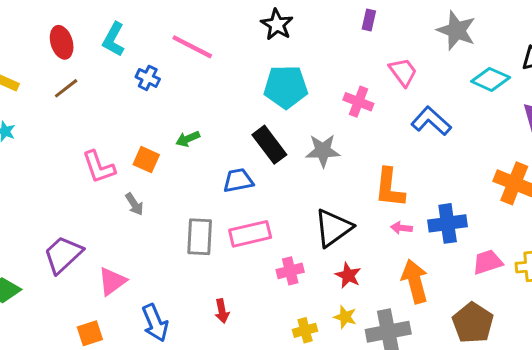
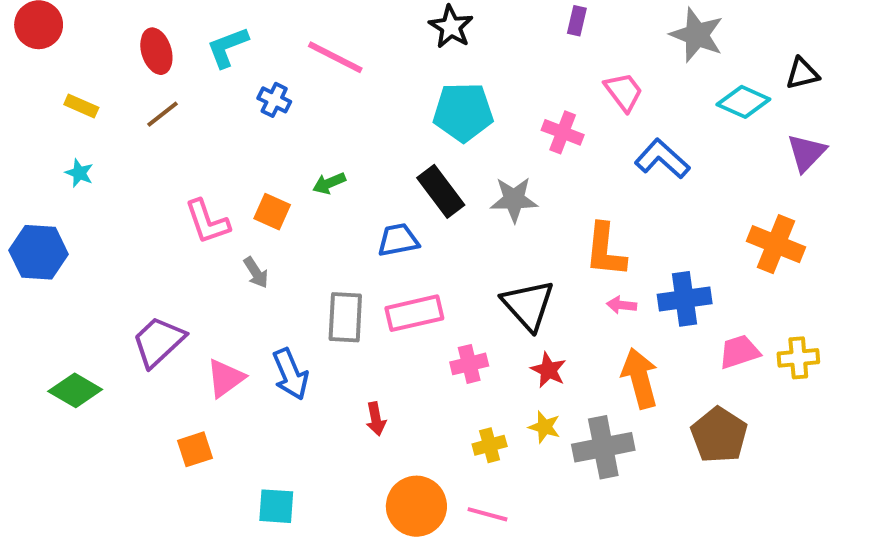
cyan L-shape: (114, 39) -> (228, 47), turned 40
black triangle: (333, 228) -> (528, 305), turned -36
blue arrow: (155, 323) -> (290, 374), moved

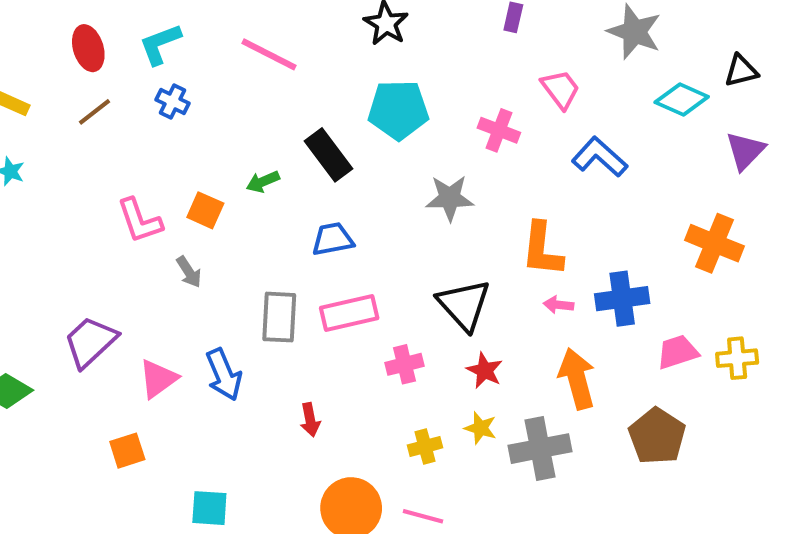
blue cross: (274, 100) -> (172, 102), moved
black rectangle: (441, 191) -> (329, 155), moved

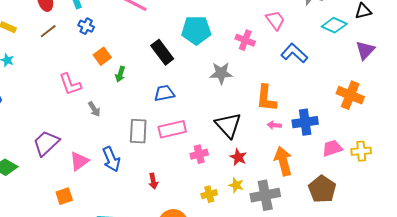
green arrow: (263, 182) -> (120, 74), moved, turned -49
orange square: (205, 210) -> (102, 56), moved, turned 30

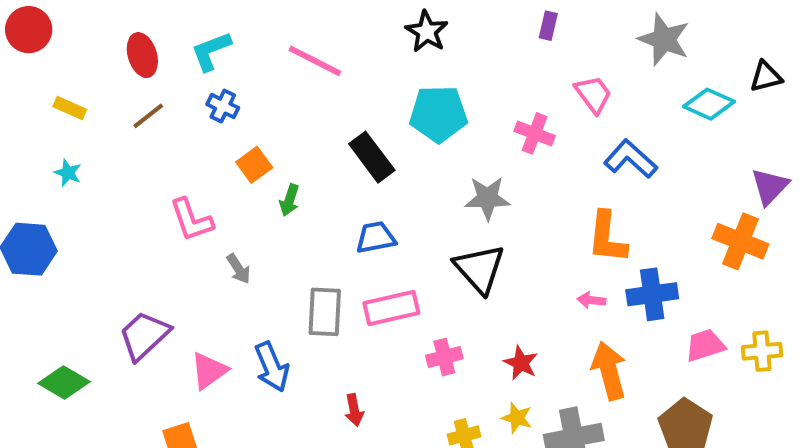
purple triangle: (365, 50) -> (770, 186), moved
orange L-shape: (266, 98) -> (607, 237), moved
black triangle: (228, 125) -> (480, 269), moved

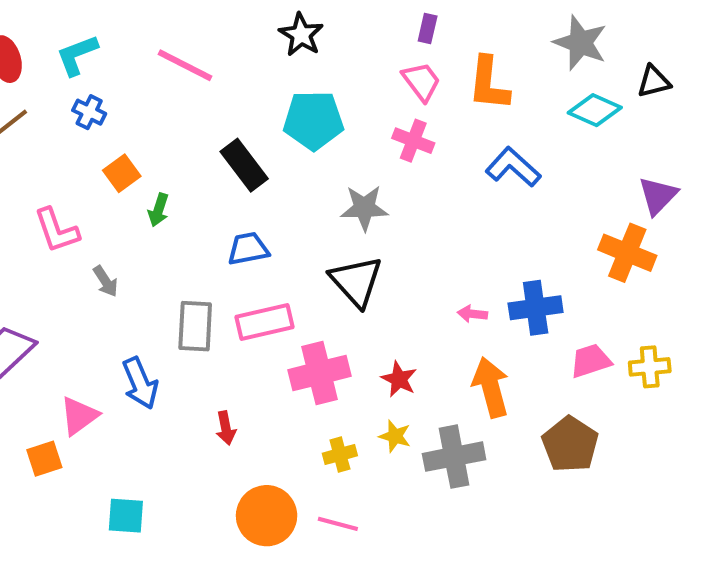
gray star: (664, 39) -> (580, 43), moved
pink trapezoid: (593, 94) -> (421, 82), moved
orange L-shape: (607, 237) -> (489, 84), moved
pink cross: (444, 357) -> (320, 373), size x1.6
pink triangle: (209, 371) -> (79, 416), moved

